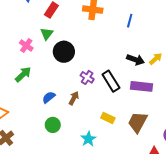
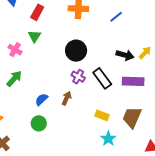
blue line: (130, 21) -> (116, 17), turned 40
black circle: (64, 52) -> (76, 51), moved
green circle: (53, 125) -> (39, 123), moved
cyan star: (88, 139) -> (108, 139), moved

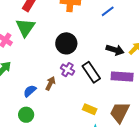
green triangle: (34, 36) -> (25, 27), size x1.5
brown arrow: (67, 98) -> (50, 83), moved

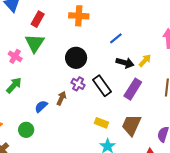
blue line: (108, 11) -> (116, 38), moved
purple rectangle: (122, 77) -> (133, 89), turned -60
green circle: (26, 115) -> (26, 130), moved

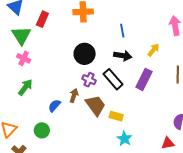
blue line: (116, 38) -> (122, 31), turned -56
green triangle: (35, 43) -> (21, 35), moved
black arrow: (125, 63) -> (123, 56), moved
brown trapezoid: (131, 125) -> (95, 105), moved, turned 125

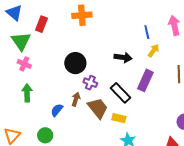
blue line: (122, 31) -> (147, 32), moved
black circle: (85, 54) -> (75, 63), moved
black rectangle: (113, 79) -> (120, 93), moved
green arrow: (25, 87) -> (27, 93), turned -36

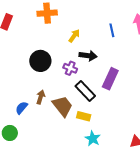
yellow arrow: (154, 51) -> (74, 36), moved
purple cross: (90, 83) -> (70, 68), moved

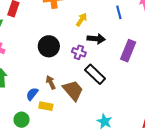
purple rectangle: (110, 79) -> (128, 51), moved
brown arrow: (41, 97) -> (51, 82), turned -40
yellow rectangle: (84, 116) -> (46, 106), moved

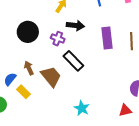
purple rectangle: (128, 51) -> (107, 38), turned -30
yellow rectangle: (46, 106) -> (24, 92), turned 32

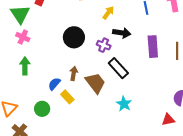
brown arrow: (29, 68) -> (74, 73), turned 32
cyan star: (82, 108) -> (124, 104), moved

